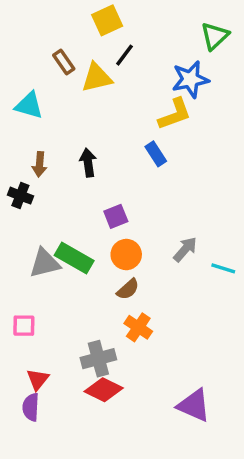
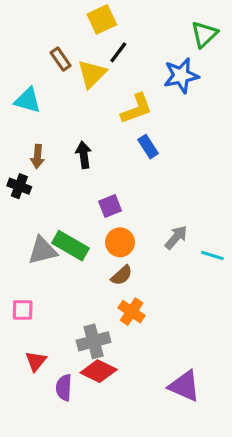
yellow triangle: (97, 78) -> (92, 74), turned -32
yellow L-shape: (175, 114) -> (137, 109), moved
purple semicircle: (31, 407) -> (64, 388), moved

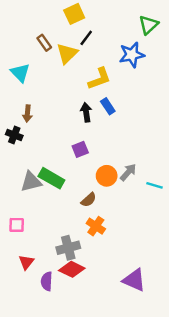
cyan triangle: (28, 100) -> (20, 73), turned 30
black arrow: (84, 155) -> (86, 112), moved
orange circle: (120, 242) -> (107, 176), moved

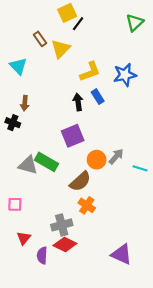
black line: (86, 38) -> (78, 24), moved
blue star: (132, 55) -> (125, 75), moved
purple square: (80, 149) -> (73, 136), size x1.5
gray triangle: (31, 182) -> (28, 165), turned 30
brown semicircle: (89, 200) -> (80, 181), size x1.5

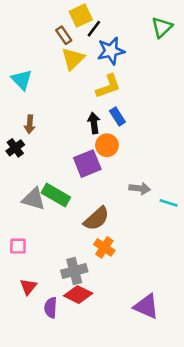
brown rectangle: (40, 39) -> (64, 35), moved
blue star: (125, 75) -> (111, 51), moved
black cross: (13, 123) -> (15, 148), turned 32
gray arrow: (116, 156) -> (140, 188), turned 56
orange circle: (97, 160) -> (107, 145), moved

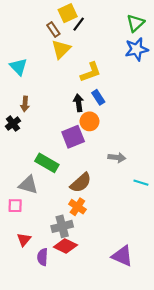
blue star: (111, 51) -> (137, 49), moved
gray triangle: (34, 199) -> (28, 185), moved
cyan line: (169, 203) -> (141, 183), moved
orange cross: (104, 247) -> (77, 207), moved

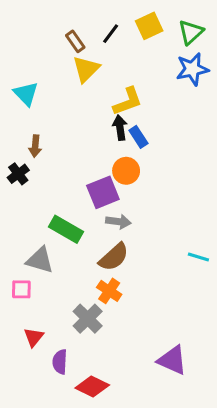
yellow square: (68, 13) -> (149, 26), moved
black arrow: (79, 103) -> (120, 128), moved
gray arrow: (117, 157) -> (118, 222), moved
gray cross: (62, 226) -> (88, 319), turned -30
red diamond: (65, 246) -> (92, 386), moved

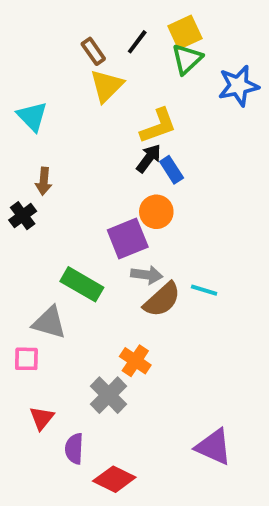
green triangle: (191, 32) -> (187, 59), moved
black arrow: (120, 128) -> (149, 158), turned 45
brown semicircle: (114, 257) -> (162, 300), moved
cyan line: (198, 257) -> (204, 290), moved

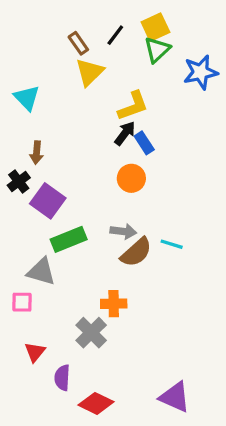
purple square: (128, 239) -> (48, 201), moved, turned -32
green rectangle: (82, 284) -> (69, 239), turned -52
orange cross: (135, 361) -> (114, 304), turned -35
purple triangle: (214, 447) -> (175, 397), moved

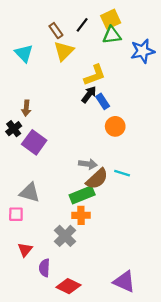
green triangle: (157, 50) -> (112, 35), turned 36
cyan triangle: (27, 98) -> (24, 53), moved
orange circle: (131, 178) -> (115, 126), moved
green rectangle: (69, 239) -> (82, 195), moved

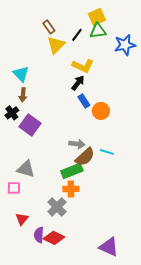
black line: (82, 25) -> (77, 35), moved
cyan triangle: (24, 53) -> (21, 74), moved
yellow L-shape: (95, 75) -> (83, 66), turned 45
blue rectangle: (103, 101) -> (84, 101), moved
red diamond: (68, 286) -> (54, 238), moved

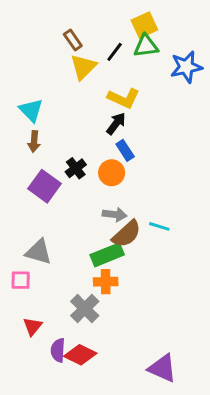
orange circle: (101, 111) -> (112, 173), moved
black cross: (12, 113) -> (76, 168), moved

